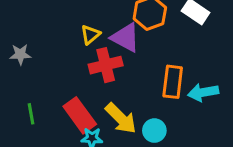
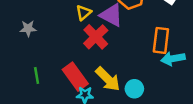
red cross: (106, 65) -> (96, 37), turned -30
orange rectangle: (173, 82) -> (161, 40), moved

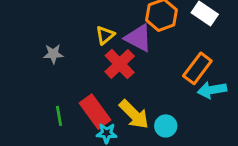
gray star: (28, 28) -> (53, 54), moved
orange rectangle: (161, 40) -> (197, 68), turned 30
green line: (37, 75) -> (59, 116), moved

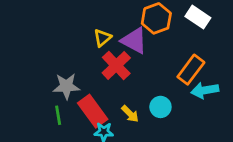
gray star: (53, 54) -> (66, 86), moved, size x1.4
yellow arrow: (134, 114) -> (130, 114), size x0.6
cyan circle: (166, 126) -> (160, 107), moved

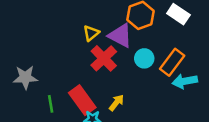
gray star: (66, 86) -> (25, 77), moved
cyan circle: (160, 107) -> (144, 58), moved
yellow arrow: (130, 114) -> (116, 103), turned -96

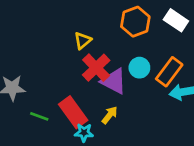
purple triangle: (120, 36) -> (114, 81), moved
green line: (51, 104) -> (39, 116), turned -60

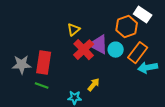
orange hexagon: (135, 22) -> (127, 27), moved
purple triangle: (114, 81) -> (99, 45), moved
red rectangle: (73, 112) -> (44, 63), moved, turned 45

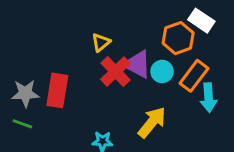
cyan arrow: (148, 68) -> (209, 98), turned -84
yellow arrow: (94, 85) -> (152, 122), moved, size x1.6
green line: (42, 86) -> (22, 124), moved

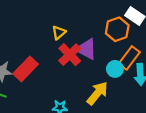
cyan circle: (162, 71) -> (115, 69), moved
red rectangle: (57, 90) -> (26, 69), turned 35

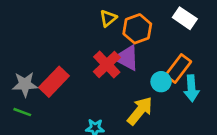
orange hexagon: (117, 29) -> (137, 29), moved
yellow triangle: (59, 33) -> (108, 18), moved

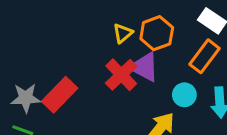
yellow triangle: (108, 18) -> (123, 33), moved
orange rectangle: (178, 68) -> (204, 56), moved

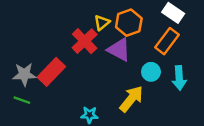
red cross: (121, 75) -> (85, 41), moved

